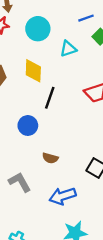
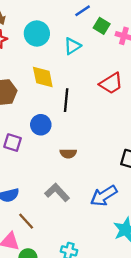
blue circle: (28, 126) -> (41, 125), moved
brown semicircle: (50, 158) -> (68, 153), moved

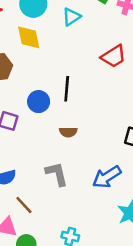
yellow diamond: (43, 77) -> (29, 37), moved
black line: (66, 100) -> (67, 89), moved
gray L-shape: (57, 192) -> (57, 174), turned 30

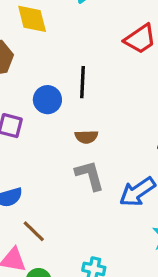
gray L-shape: (57, 174) -> (90, 175), moved

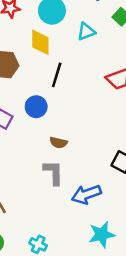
black line: (82, 82) -> (57, 75), moved

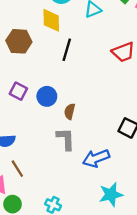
blue circle: (36, 107) -> (47, 96), moved
brown semicircle: (58, 143) -> (70, 111), turned 91

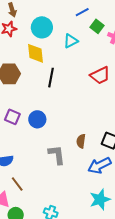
brown semicircle: (70, 111) -> (81, 141), moved
blue arrow: (96, 158) -> (100, 165), moved

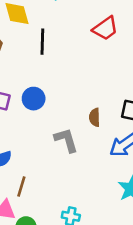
brown line: (17, 184) -> (21, 186), turned 63

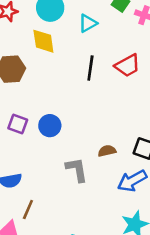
black line: (42, 42) -> (90, 68), moved
brown semicircle: (95, 117) -> (107, 151), turned 72

